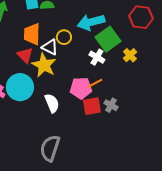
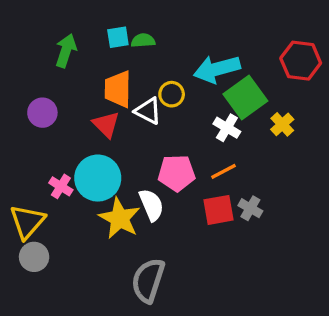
yellow star: (44, 65) -> (120, 218), moved
pink pentagon: (81, 88) -> (177, 173), moved

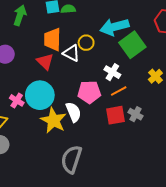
yellow cross: (282, 124) -> (155, 76), moved
white cross: (227, 128) -> (112, 72), moved

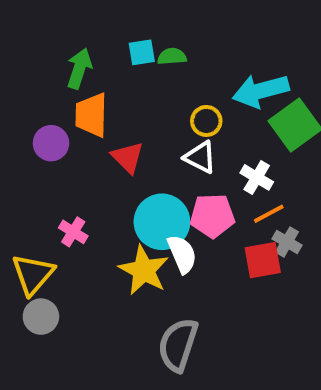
orange trapezoid: (52, 39) -> (91, 115), moved
white triangle: (71, 53) -> (200, 157), moved
cyan circle: (40, 95) -> (162, 222), moved
gray cross: (135, 114) -> (287, 242), moved

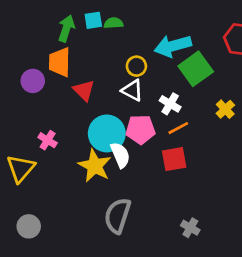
green arrow: (79, 69) -> (66, 28), moved
gray cross: (287, 242) -> (190, 228), moved
gray circle: (41, 317) -> (29, 226), moved

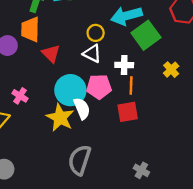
white cross: (170, 104) -> (124, 65), turned -30
orange line: (178, 128) -> (131, 86), turned -60

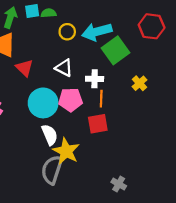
yellow circle: (96, 33) -> (67, 32), moved
white semicircle: (82, 108) -> (50, 135), moved
yellow star: (60, 118) -> (66, 151), moved
gray cross: (141, 170) -> (119, 184), moved

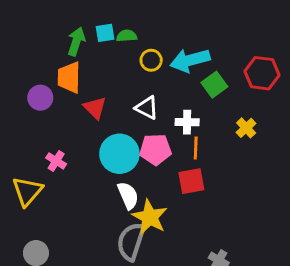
red hexagon: (152, 26) -> (262, 73), moved
green square: (115, 50) -> (214, 85), size x0.7

